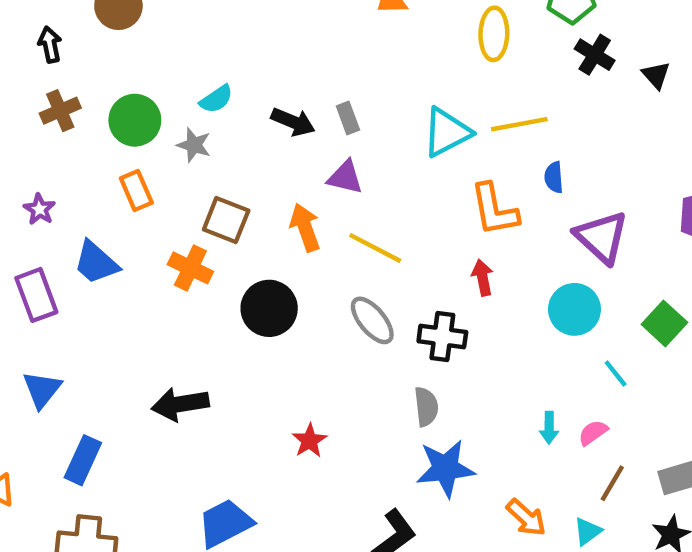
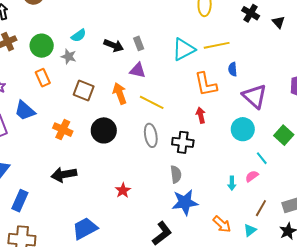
orange cross: (190, 268) -> (63, 130), moved
gray ellipse: (372, 320) -> (151, 135), turned 30
pink semicircle: (593, 433) -> (252, 176), moved

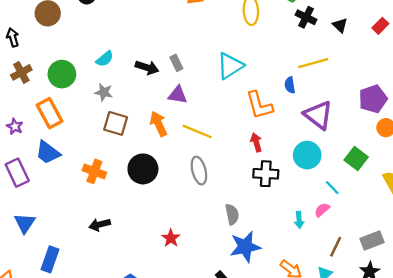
yellow line: (217, 45) -> (313, 63), moved
gray star: (69, 57) -> (104, 92), moved
orange rectangle: (43, 78) -> (49, 113), moved, size x1.4
black cross: (183, 142) -> (266, 174), moved
black arrow: (64, 175) -> (100, 225), size x0.7

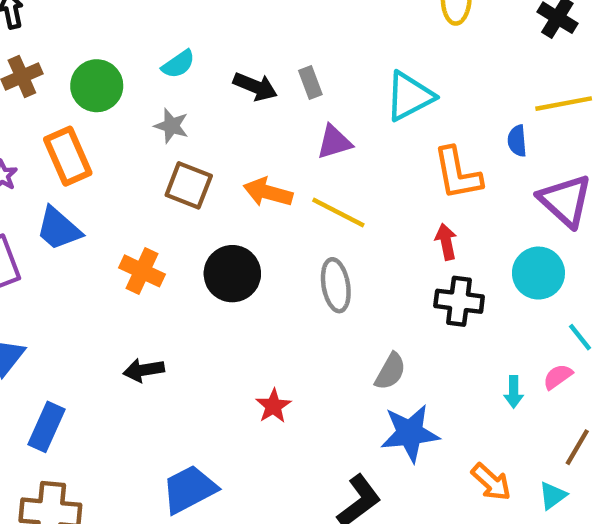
purple triangle: (178, 95) -> (334, 142), moved, turned -30
orange arrow: (158, 124) -> (268, 192), turned -55
gray semicircle: (232, 214) -> (390, 371), turned 36

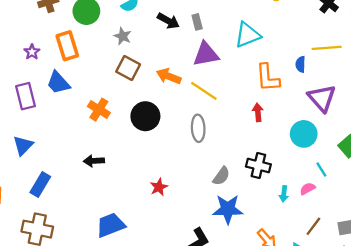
purple triangle: (334, 142) -> (206, 54), size x1.4
black cross: (459, 301) -> (258, 165), moved

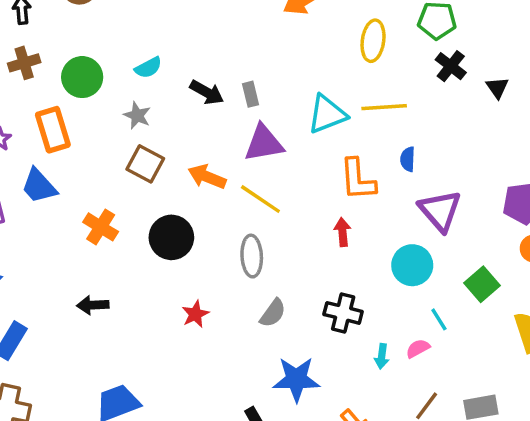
yellow line: (327, 48) -> (384, 107), moved
gray semicircle: (221, 176) -> (273, 313), moved
red star: (159, 187) -> (195, 314), moved

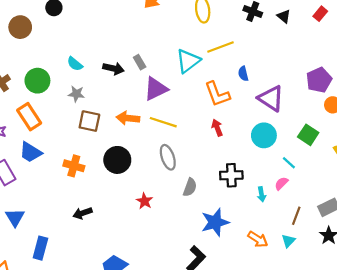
cyan semicircle: (148, 68) -> (75, 64), turned 84

